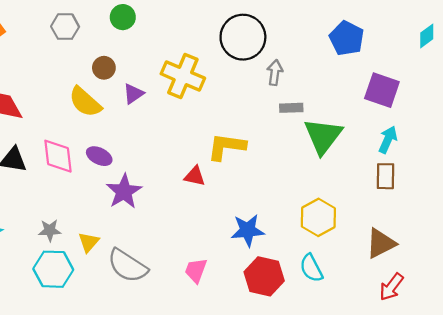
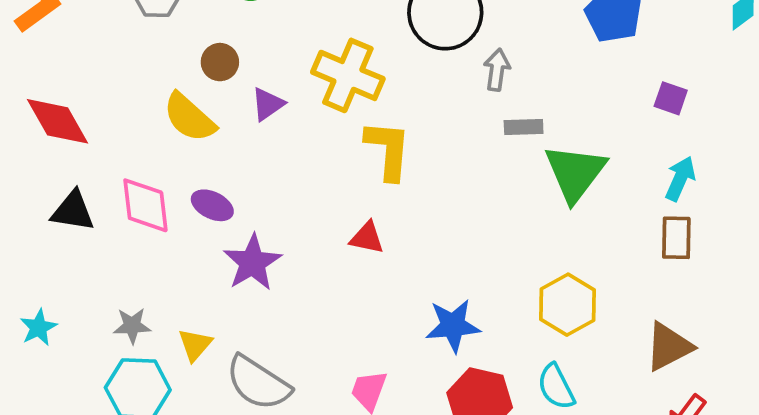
purple square: (382, 90) -> (671, 98), size x0.6
yellow L-shape: (226, 147) -> (388, 150), moved, turned 87

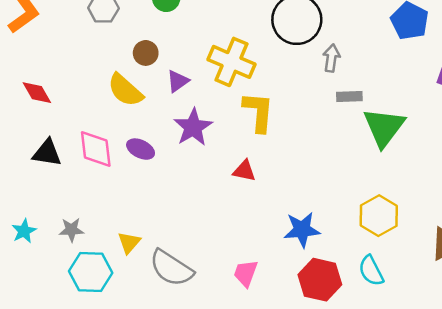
red diamond: (58, 121) -> (37, 93), size x0.7
purple star: (252, 263) -> (193, 127), moved
gray star: (132, 326) -> (71, 230), moved

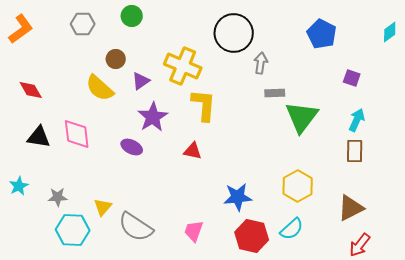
purple ellipse: (141, 149) -> (132, 147), moved
cyan star: (24, 231) -> (19, 186), moved
cyan semicircle: (371, 271) -> (292, 229), turned -105

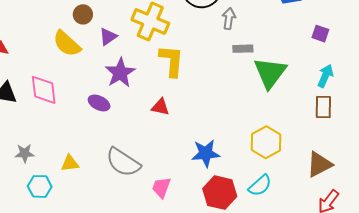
yellow triangle: (103, 207) -> (70, 163), turned 42
gray semicircle: (136, 227) -> (123, 162), moved
cyan hexagon: (73, 230) -> (40, 186), size x0.7

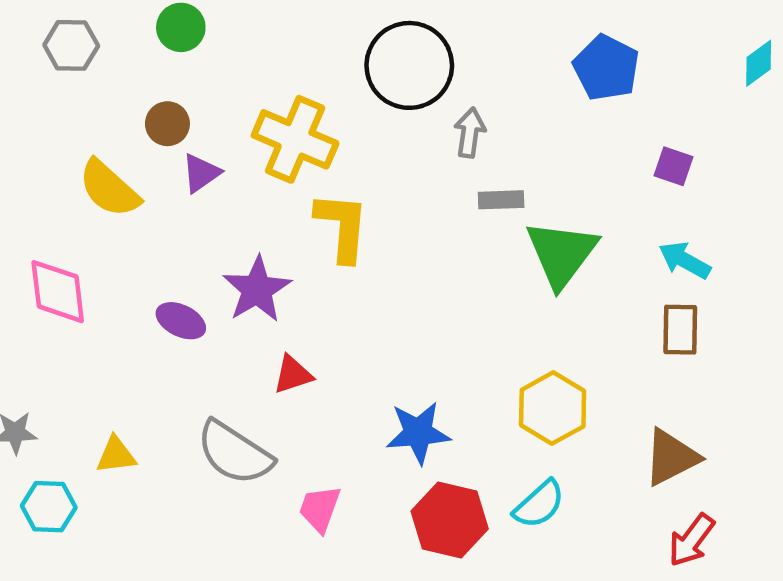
brown circle: (83, 14) -> (167, 124), moved
purple star: (120, 73) -> (257, 289), moved
cyan arrow: (325, 76) -> (685, 260), turned -85
red triangle: (160, 107) -> (293, 374), moved, turned -30

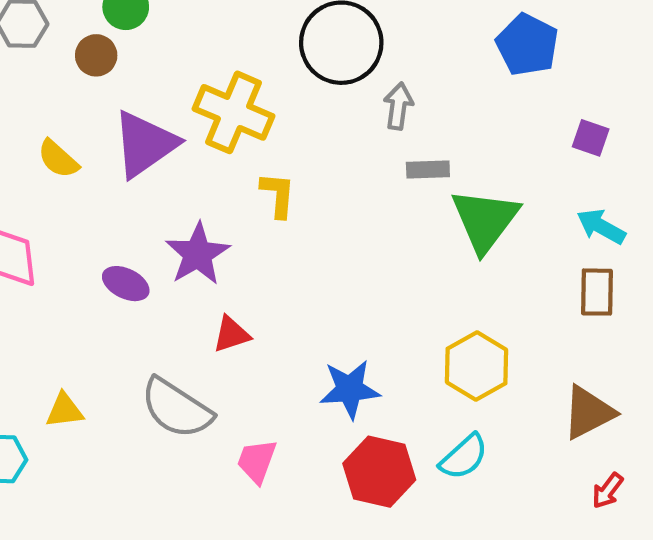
brown circle: (167, 124) -> (96, 55), moved
purple triangle: (201, 173) -> (145, 144), size x1.8
yellow semicircle: (109, 189) -> (58, 159), size x0.7
yellow L-shape: (342, 227) -> (278, 195), size x0.7
red arrow: (691, 540) -> (607, 491), size x0.7

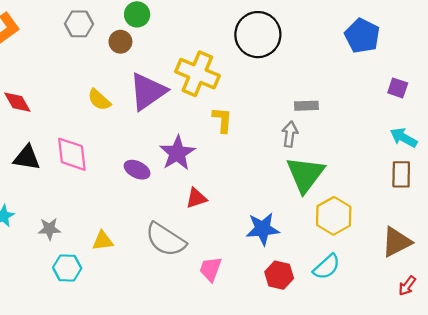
gray arrow: (398, 106) -> (290, 134), moved
green triangle: (485, 220) -> (305, 174), moved
red hexagon: (379, 472) -> (279, 275), size x0.7

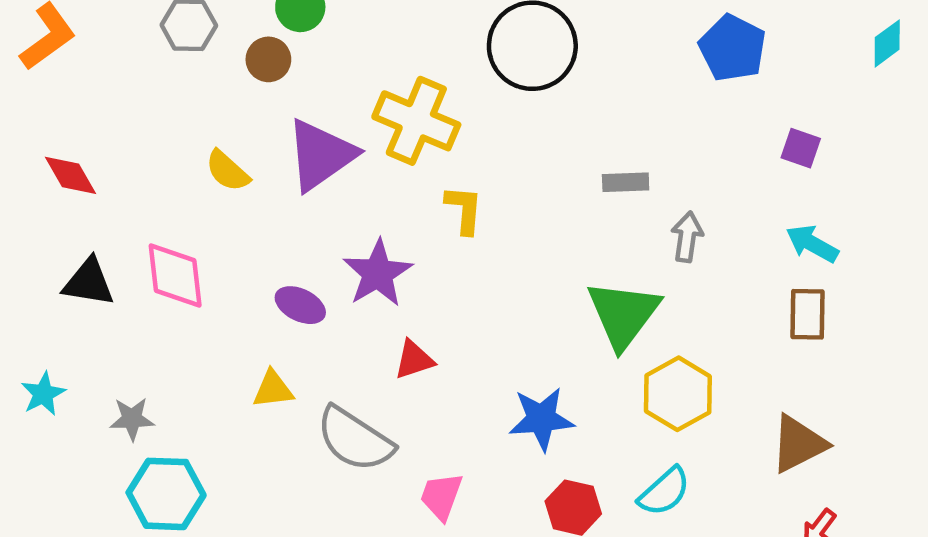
gray arrow: (290, 134) -> (687, 237), moved
yellow triangle: (103, 241) -> (273, 389), moved
cyan hexagon: (67, 268) -> (166, 494), size x1.4

